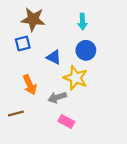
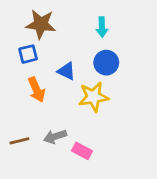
yellow star: (76, 78) -> (93, 97), turned -30
orange arrow: (30, 85) -> (37, 90), moved
gray arrow: (57, 97) -> (55, 137), moved

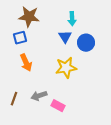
blue circle: (106, 63) -> (86, 43), moved
blue triangle: (66, 71) -> (65, 37), moved, turned 32
brown line: (19, 141) -> (14, 99), turned -56

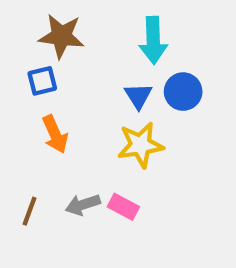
cyan arrow: (72, 19) -> (153, 40), size x1.5
blue triangle: (65, 37) -> (138, 96), moved
pink rectangle: (58, 106) -> (123, 207), moved

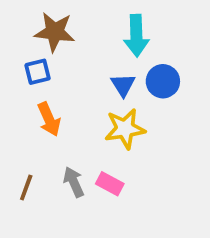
gray arrow: (83, 205) -> (74, 182), turned 84

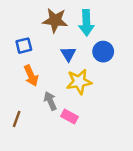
brown star: (55, 32) -> (55, 20), moved
blue triangle: (123, 85) -> (68, 54), moved
gray arrow: (74, 182) -> (50, 101), moved

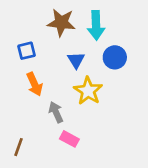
yellow star: (79, 82) -> (88, 91), turned -30
pink rectangle: (70, 117) -> (69, 139), moved
brown line: (17, 119) -> (18, 147), moved

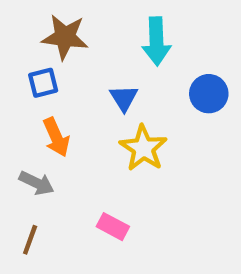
brown star: (61, 23) -> (65, 37), moved
blue circle: (115, 57) -> (209, 94), moved
gray arrow: (56, 112) -> (37, 183), moved, turned 140

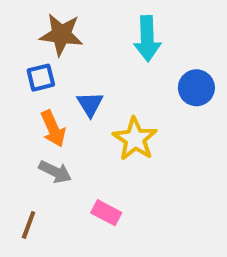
blue triangle: (124, 98) -> (90, 104), moved
gray arrow: (37, 183) -> (55, 172), moved

